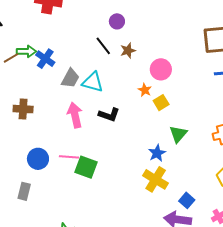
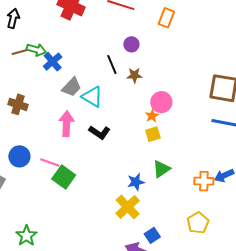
orange star: (145, 90) -> (152, 116), moved

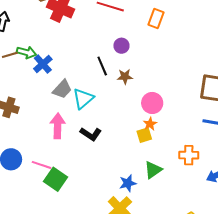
cyan triangle: (92, 97) -> (83, 98), turned 50
orange star: (152, 116) -> (150, 124), moved
orange cross: (204, 181) -> (189, 155), moved

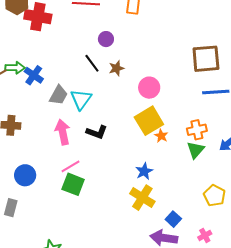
orange star: (150, 124) -> (161, 136), moved
yellow square: (144, 135) -> (149, 121), size x1.8
pink line: (42, 165) -> (71, 166), moved, turned -36
green triangle: (153, 170) -> (196, 150), moved

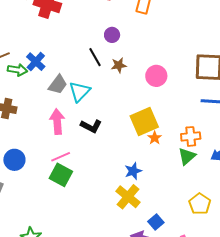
green arrow: (15, 68) -> (17, 70), moved
pink circle: (149, 88) -> (156, 76), moved

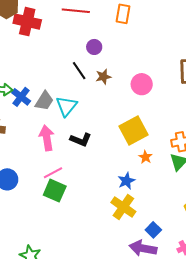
blue cross: (36, 62) -> (21, 97), moved
orange star: (155, 138) -> (145, 157), moved

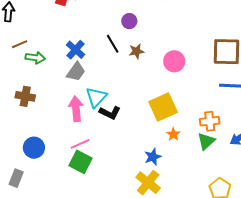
blue cross: (21, 97) -> (76, 50), moved
cyan triangle: (66, 106) -> (96, 97), moved

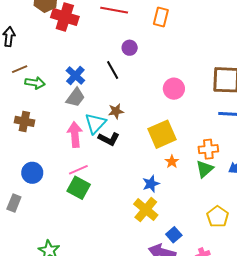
brown star: (136, 51) -> (116, 111), moved

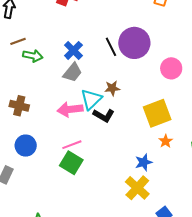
purple circle: (130, 48) -> (134, 43), moved, size x2.0
brown cross: (24, 121) -> (19, 106), moved
pink arrow: (75, 135) -> (70, 109), turned -95

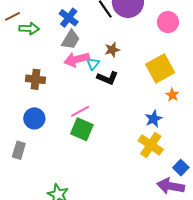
cyan triangle: (91, 99) -> (93, 64), size x0.6
brown cross: (19, 106) -> (35, 79), moved
pink arrow: (70, 109) -> (77, 59), moved

